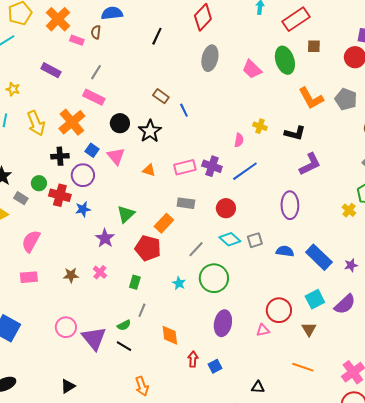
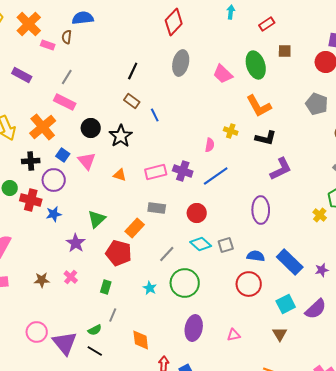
red rectangle: (296, 19) -> (267, 24), size x0.6
black line: (157, 36) -> (133, 71), moved
orange L-shape: (311, 98) -> (259, 106), moved
red circle: (279, 310) -> (249, 284), moved

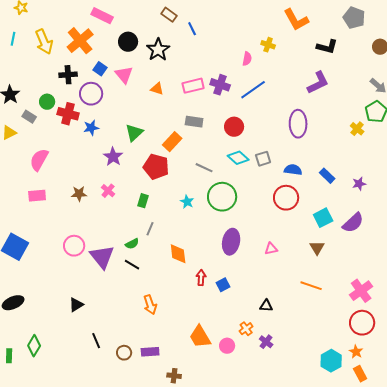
black L-shape: (266, 138) -> (327, 47), moved
gray line: (167, 254) -> (204, 168), turned 72
blue rectangle: (290, 262) -> (327, 176), size x0.6

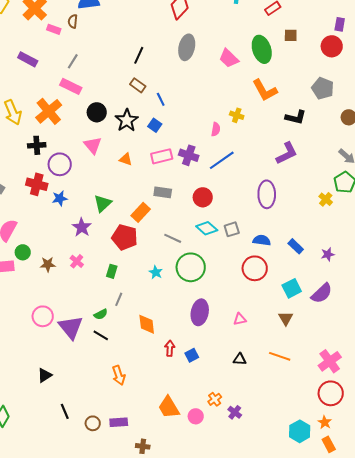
blue square: (100, 69) -> (155, 125), moved
green circle: (47, 102) -> (23, 252), moved
black triangle: (266, 306) -> (240, 359), moved

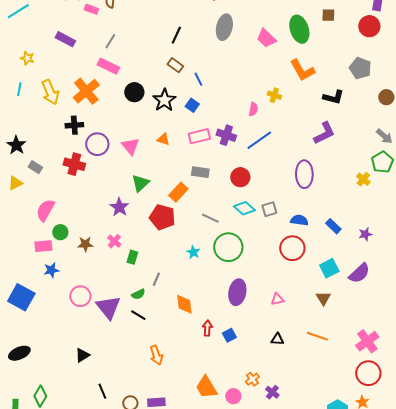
pink triangle: (93, 145) -> (130, 146), moved
blue star: (60, 198) -> (51, 270), moved
green rectangle: (112, 271) -> (132, 257), moved

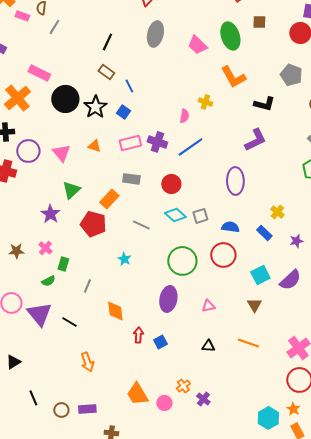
gray line: (110, 41) -> (54, 27), moved
black circle: (134, 92) -> (65, 99), size x1.4
yellow cross: (363, 179) -> (277, 212), moved
green circle: (228, 247) -> (182, 261), moved
green semicircle: (138, 294) -> (48, 281), moved

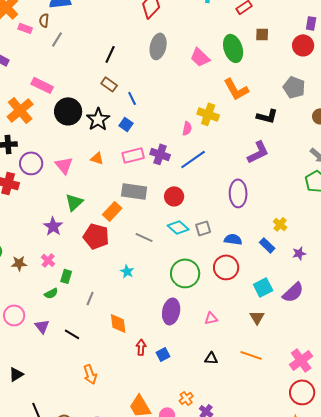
yellow cross: (205, 102) -> (208, 114), size x1.5
gray rectangle: (131, 179) -> (134, 191), size x1.4
purple triangle: (39, 314) -> (42, 326), size x0.6

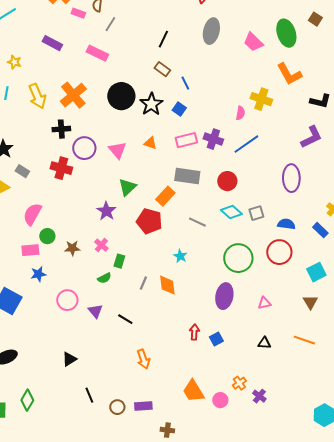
brown square: (262, 34) -> (315, 19), turned 32
pink rectangle: (42, 85) -> (97, 53), moved
orange diamond: (118, 323) -> (167, 285), moved

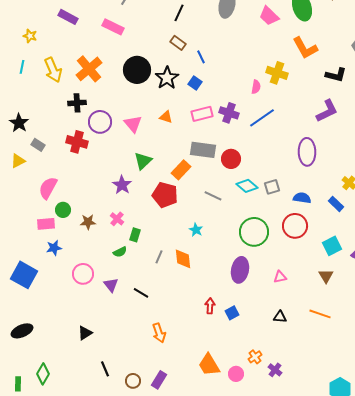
red circle: (227, 181) -> (231, 159), moved
purple rectangle: (143, 406) -> (159, 380), turned -54

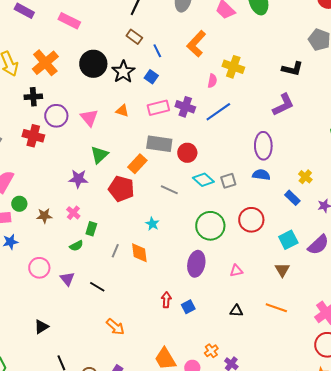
orange L-shape: (305, 48) -> (196, 44), moved, turned 72
purple star: (122, 185) -> (78, 179), turned -30
blue semicircle: (302, 198) -> (261, 175), moved
orange arrow: (159, 333) -> (115, 327), turned -30

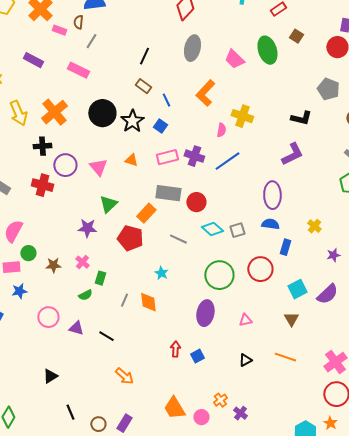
blue rectangle: (292, 198) -> (285, 247), moved, turned 63
purple triangle: (67, 279) -> (76, 328), turned -35
black triangle: (236, 311) -> (245, 360), turned -32

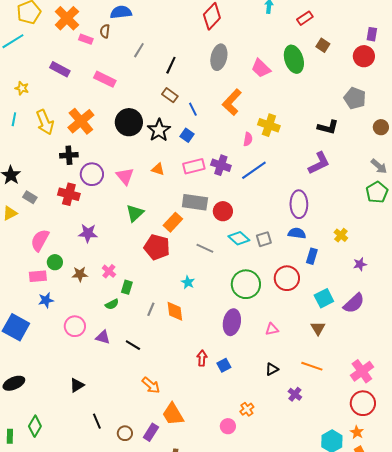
gray line: (91, 41) -> (139, 50), moved
purple star: (87, 228) -> (88, 233), moved
orange trapezoid: (174, 408) -> (173, 414), moved
purple cross: (240, 413) -> (295, 394), moved

